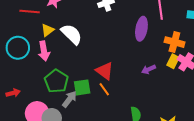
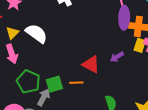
purple ellipse: (141, 29) -> (124, 18), moved
red triangle: (105, 71) -> (91, 64), moved
orange line: (104, 89) -> (76, 83), turned -48

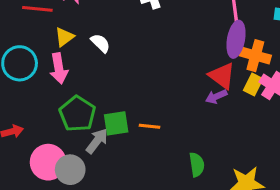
white semicircle: (36, 33) -> (100, 43), size x0.6
red triangle: (91, 64) -> (222, 76), moved

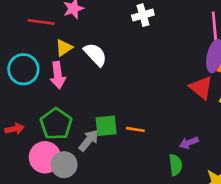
white semicircle: (100, 43) -> (95, 54), size x1.4
purple arrow: (216, 97) -> (189, 143), moved
green pentagon: (77, 114) -> (56, 124), moved

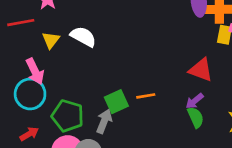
cyan circle: (23, 69) -> (30, 94), moved
pink arrow: (58, 75) -> (35, 71), moved
red triangle: (201, 88) -> (201, 70), moved
purple arrow: (189, 143) -> (195, 101), moved

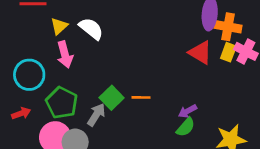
red triangle: (201, 70) -> (200, 53), moved
pink arrow: (35, 71) -> (65, 55), moved
green square: (116, 102) -> (112, 98), turned -30
green semicircle: (196, 117) -> (186, 127), turned 55

